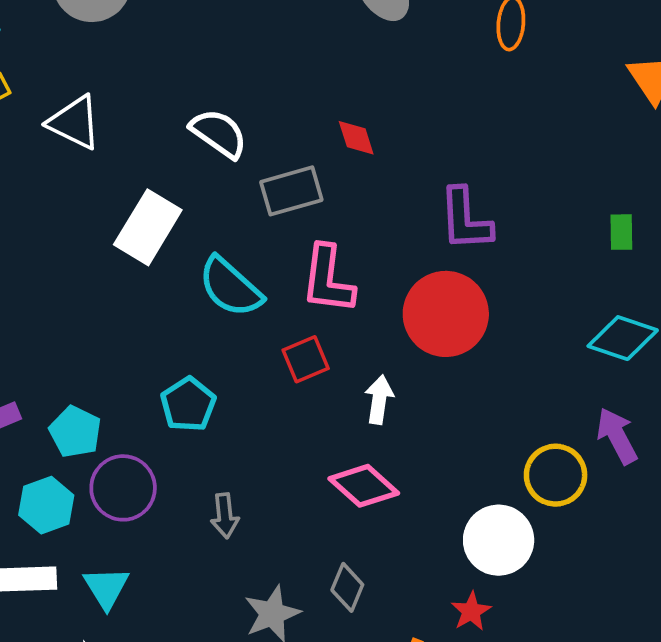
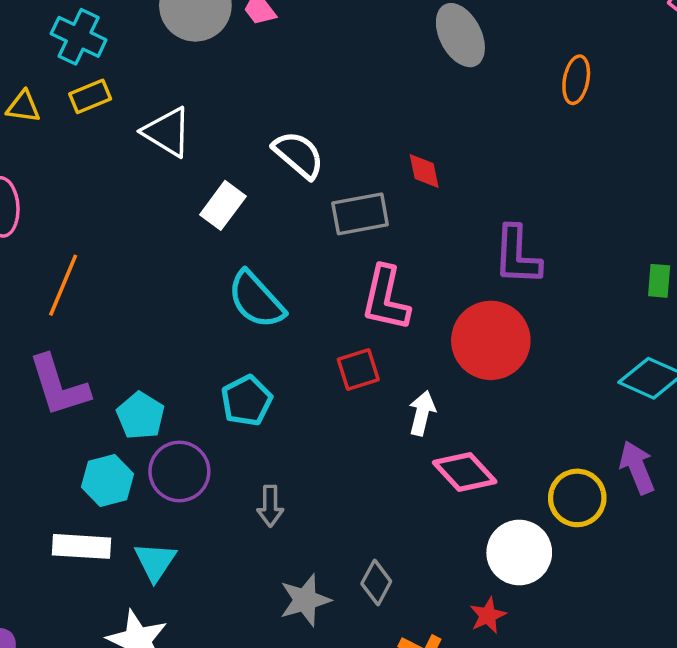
white rectangle: (148, 227) -> (223, 205), moved, size x0.7
cyan semicircle: (230, 287) -> (256, 300), moved
pink diamond: (364, 486) -> (465, 472), moved

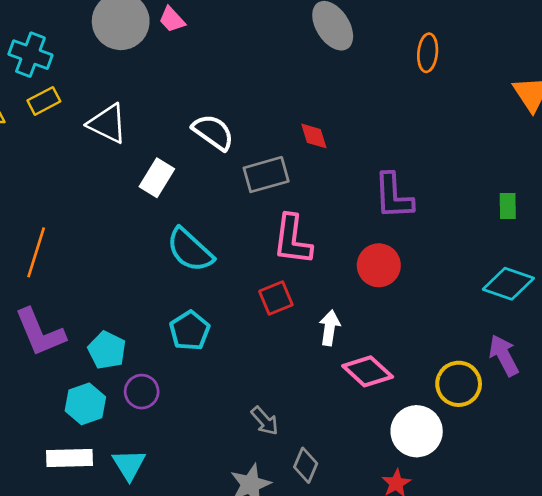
red circle: (491, 340) -> (379, 265), size x0.7
purple circle: (179, 471) -> (142, 392), size x0.7
gray arrow: (270, 506) -> (265, 421), moved, turned -36

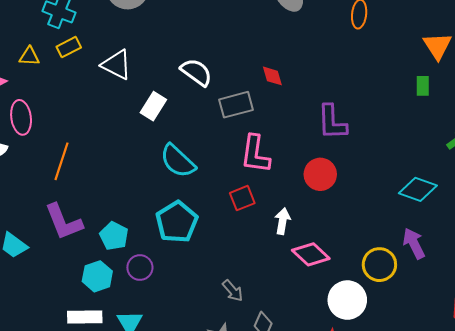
green rectangle: (508, 206) -> (423, 86), moved
cyan pentagon: (190, 331) -> (177, 222), size x1.4

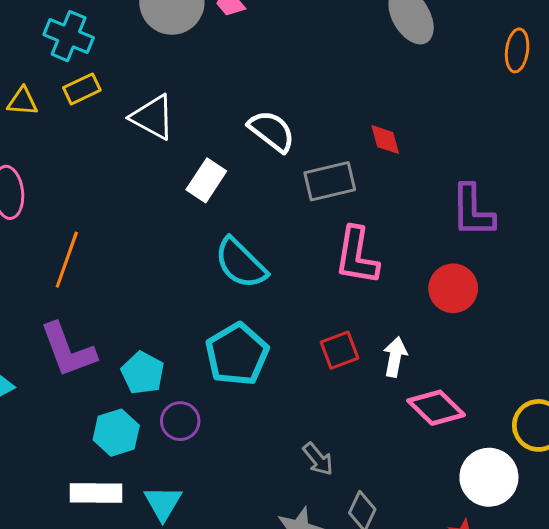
red square: (242, 198) -> (340, 350), moved

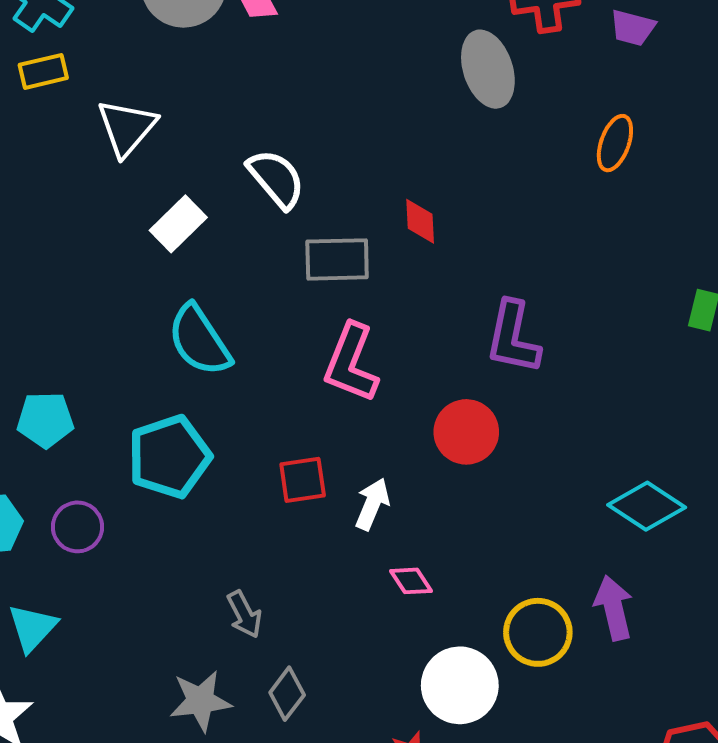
white triangle: (153, 117) -> (127, 127), turned 30
cyan pentagon: (143, 373) -> (45, 420), moved, turned 30
pink diamond: (436, 408) -> (411, 581), size x0.6

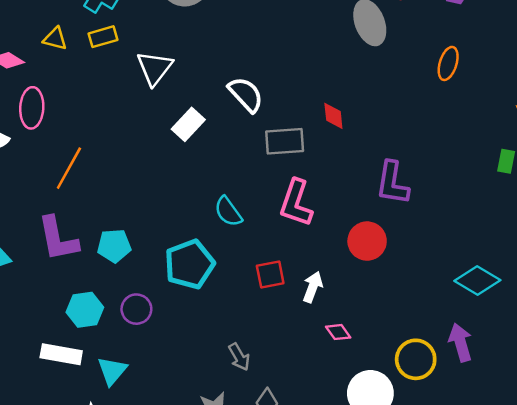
cyan semicircle: (199, 340) -> (228, 212), moved, size x0.7

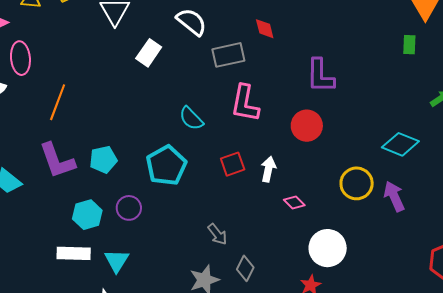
yellow circle: (416, 359) -> (357, 183), moved

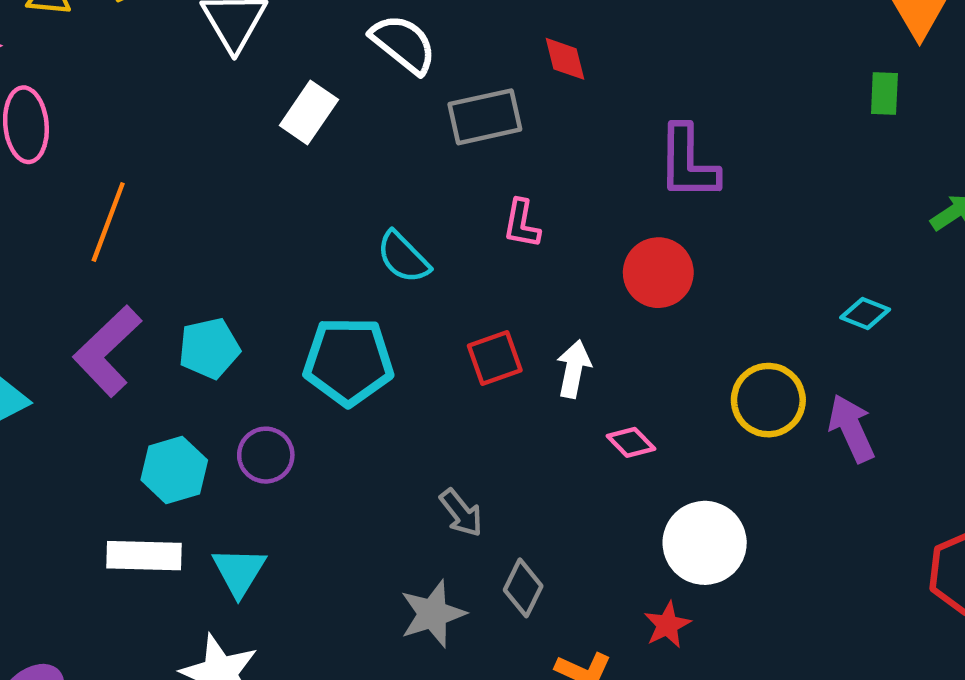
pink L-shape: (245, 103) -> (522, 224), size x0.6
cyan diamond: (400, 144) -> (865, 313), size x0.6
purple L-shape: (57, 161) -> (107, 351), turned 66
cyan pentagon: (166, 166) -> (348, 361), turned 30

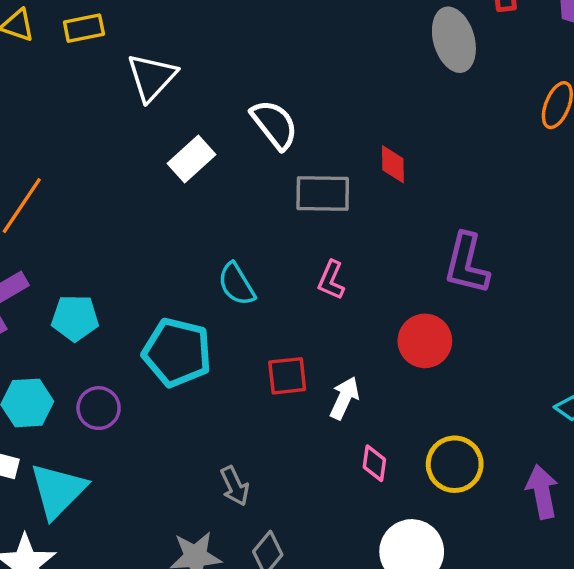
yellow circle: (768, 400) -> (455, 464), moved
pink diamond: (631, 442) -> (374, 463), turned 39
cyan triangle: (239, 571) -> (58, 491), size x1.4

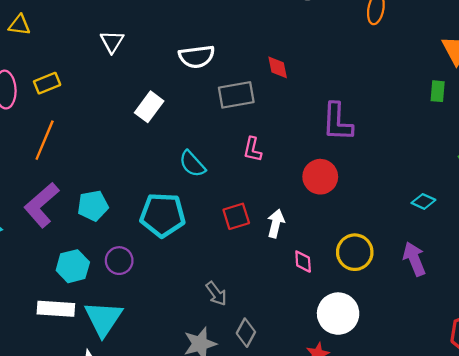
yellow rectangle: (84, 28) -> (47, 83), moved
white triangle: (152, 77) -> (112, 42), size x0.7
white semicircle: (274, 124) -> (197, 57), turned 132
white rectangle: (192, 159) -> (149, 107), moved

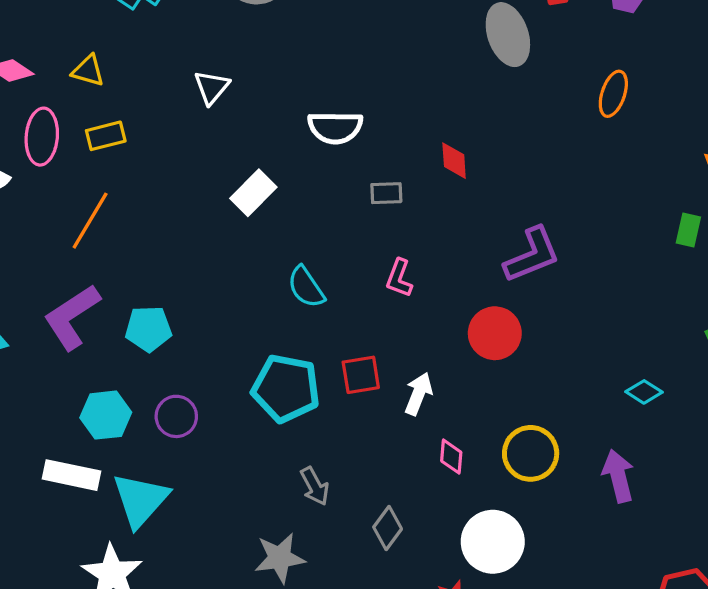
yellow triangle: (19, 25) -> (88, 71), moved
gray rectangle: (236, 95) -> (386, 193), size x0.6
purple L-shape: (337, 122) -> (532, 255), turned -123
cyan pentagon: (163, 215) -> (286, 388), moved
gray diamond: (246, 333) -> (388, 528), moved

